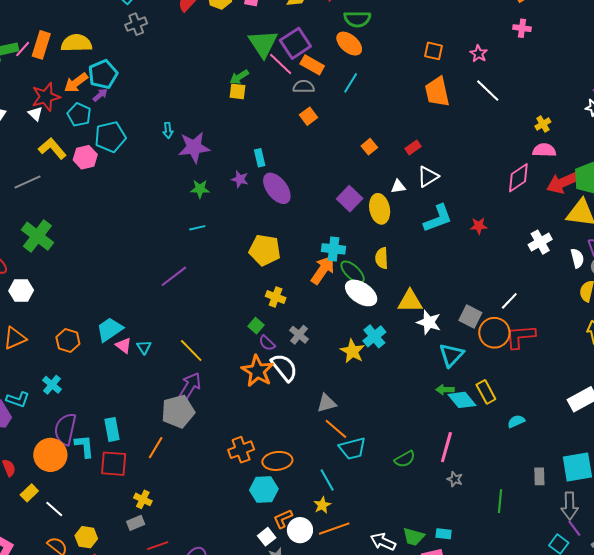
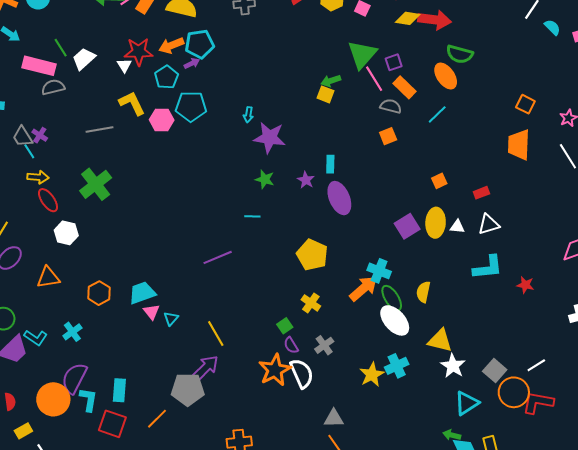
purple square: (295, 43) -> (394, 62), size x0.6
yellow ellipse: (380, 209) -> (436, 223), moved

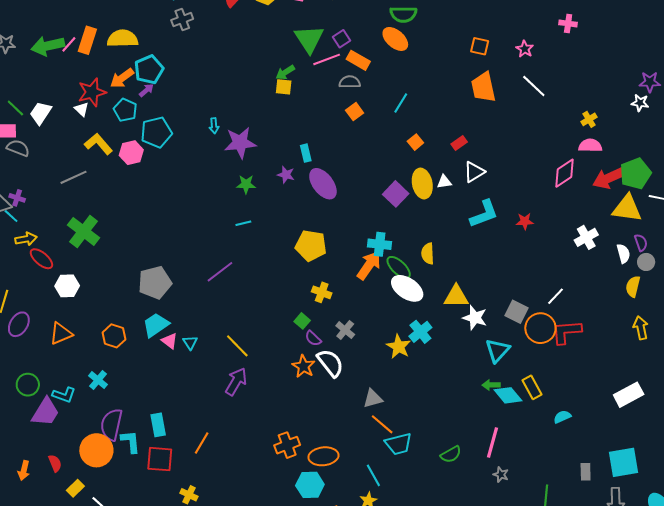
pink line: (374, 79) -> (327, 59), turned -64
gray semicircle: (53, 87) -> (18, 148), turned 50
cyan line: (437, 114) -> (401, 103), moved
orange star: (275, 370) -> (304, 366), size x0.7
gray pentagon: (188, 389) -> (155, 283), moved

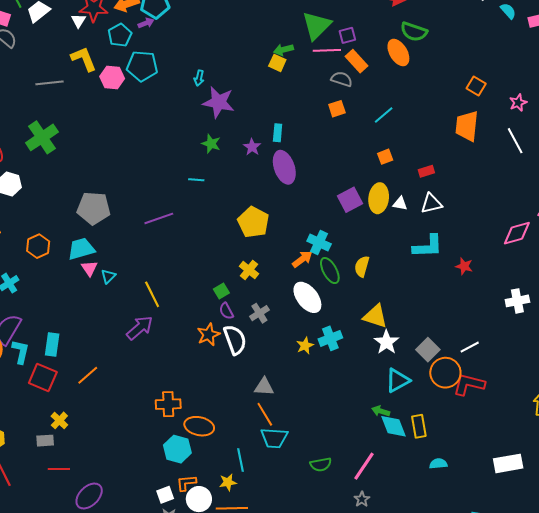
orange arrow: (369, 265) -> (302, 259), size x0.7
white ellipse: (407, 288) -> (307, 297), moved
yellow star: (399, 347) -> (305, 346), size x0.7

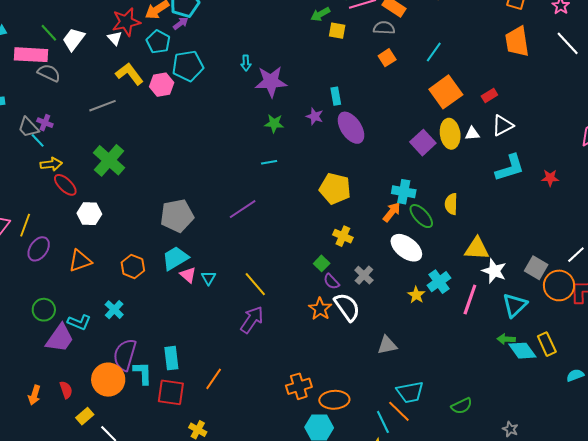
yellow square: (277, 63) -> (337, 31), moved
orange square: (385, 157) -> (446, 92), size x2.0
orange line: (265, 414) -> (399, 411), moved
pink line: (364, 466) -> (470, 300), moved

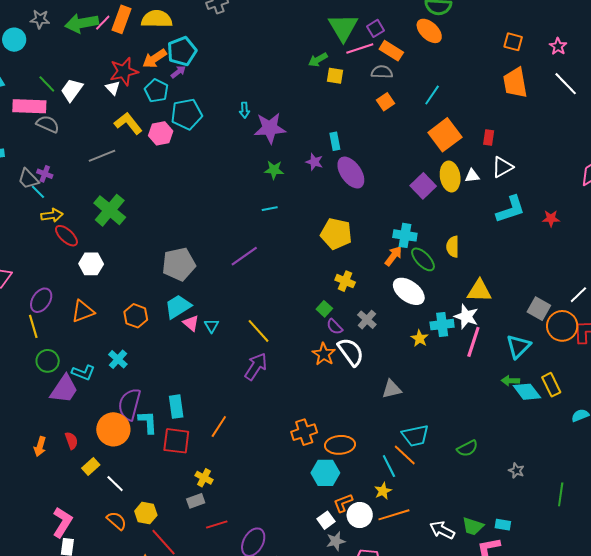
red rectangle: (489, 96) -> (489, 137), turned -49
yellow line: (25, 225) -> (33, 326), moved, turned -35
white star: (494, 271) -> (466, 317), moved
cyan cross: (439, 282) -> (442, 325), turned 30

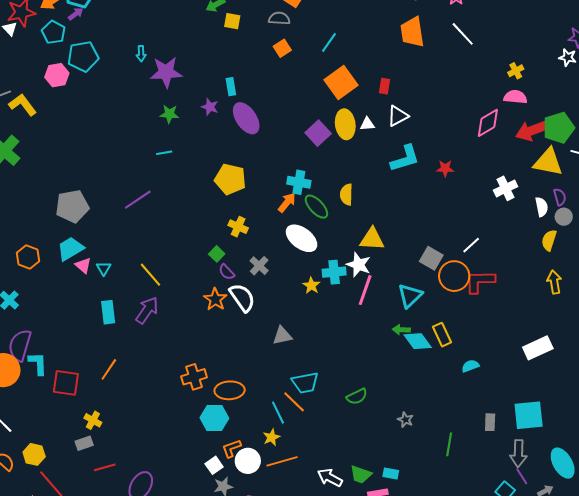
yellow L-shape: (128, 123) -> (23, 105), moved
cyan rectangle: (176, 407) -> (108, 312), moved

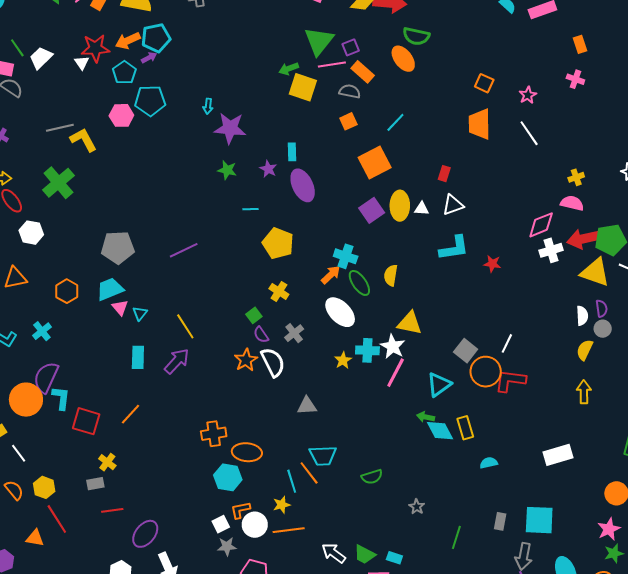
yellow square: (232, 21) -> (303, 87), size x1.6
orange square: (341, 82) -> (375, 163), moved
cyan line: (164, 153) -> (251, 209), moved
white cross: (506, 188) -> (551, 250), moved
white line: (471, 245) -> (507, 343), turned -30

